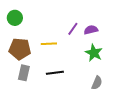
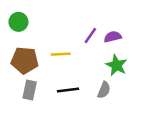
gray semicircle: (97, 83) -> (104, 90), moved

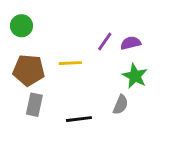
black line: (68, 90) -> (79, 119), moved

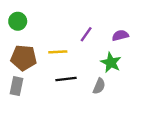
purple semicircle: (131, 43) -> (120, 35), moved
gray rectangle: (34, 105) -> (17, 86), moved
black line: (79, 119) -> (66, 79), moved

